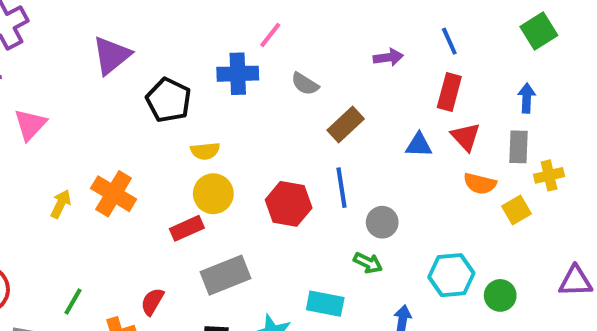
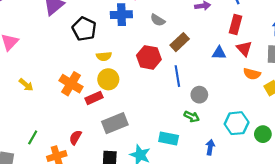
orange cross: (114, 194) -> (71, 84), moved
yellow arrow: (61, 204) -> (26, 85), turned 104
red hexagon: (289, 204) -> (149, 57), moved

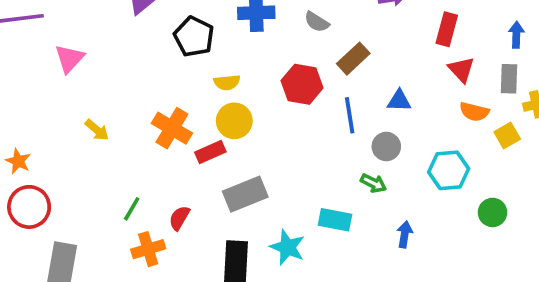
blue triangle: (219, 53) -> (399, 101), moved
cyan hexagon: (237, 123) -> (449, 170), moved
green line: (33, 137) -> (132, 209), moved

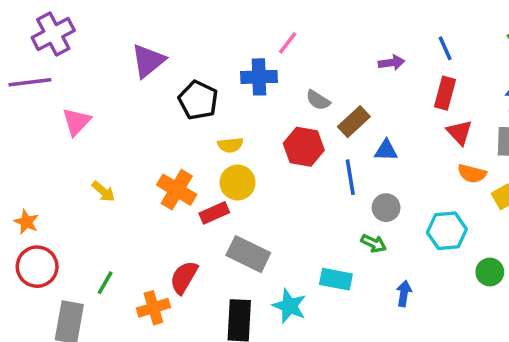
gray semicircle: (317, 22) -> (318, 100), moved
blue triangle: (399, 101) -> (386, 150), moved
gray rectangle: (245, 194) -> (248, 254), turned 48
green line: (132, 209) -> (105, 283), moved
red semicircle: (179, 218) -> (184, 277), size x1.4

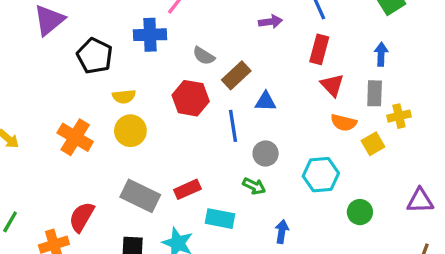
red rectangle: (214, 213) -> (187, 189), moved

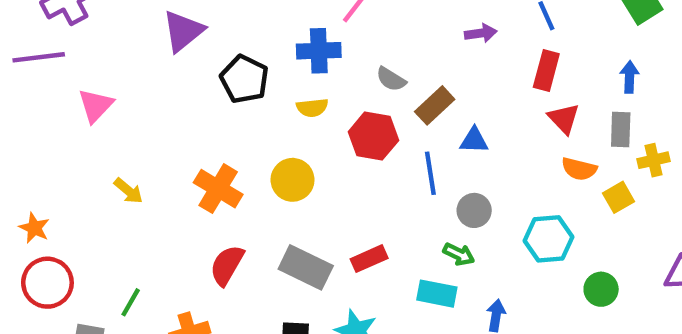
yellow semicircle: (124, 97) -> (312, 108), moved
red semicircle: (82, 217) -> (227, 265), moved
cyan rectangle: (220, 219) -> (437, 294), moved

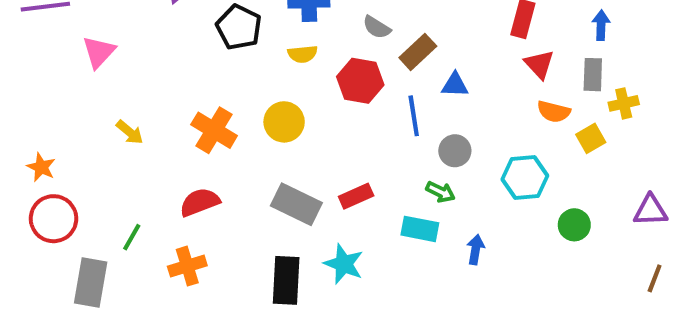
red semicircle: (227, 265) -> (200, 202), moved, turned 39

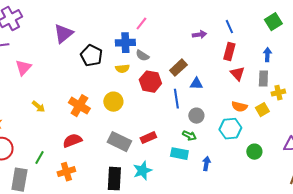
gray semicircle: (377, 27) -> (142, 56), moved
orange semicircle: (554, 112) -> (239, 107), moved
cyan star: (344, 264) -> (142, 171), turned 30

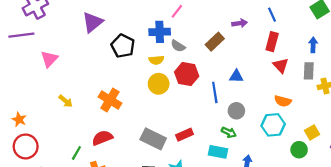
brown rectangle: (178, 68) -> (215, 42), moved
yellow circle: (113, 102) -> (159, 84), moved
yellow square: (262, 110) -> (312, 132), moved
green line: (39, 158) -> (76, 153), moved

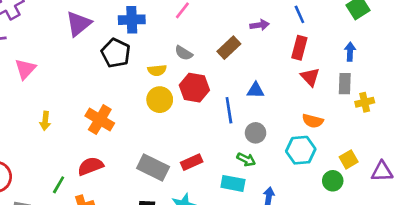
blue cross: (160, 32) -> (132, 20), moved
yellow arrow: (66, 101) -> (45, 121), turned 56

